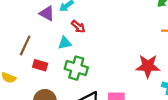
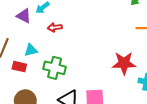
red arrow: (78, 27) -> (55, 27), turned 136
cyan triangle: (65, 43) -> (31, 50), moved

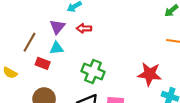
purple triangle: (24, 16) -> (57, 27), moved, turned 35
green cross: (55, 68) -> (93, 72), moved

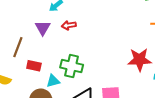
cyan triangle: (57, 48) -> (53, 81), moved
green cross: (93, 72) -> (72, 66), moved

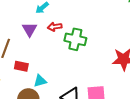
green cross: (72, 66) -> (75, 39), moved

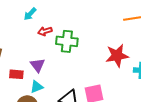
purple triangle: (29, 29) -> (38, 65), moved

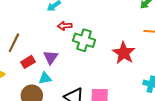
red star: (117, 56) -> (124, 53), moved, turned 30
red rectangle: (16, 74) -> (28, 62), turned -48

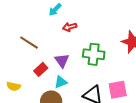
green cross: (84, 40) -> (94, 54), moved
brown line: (14, 43) -> (29, 43), moved, turned -72

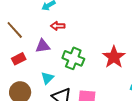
purple triangle: (62, 61) -> (43, 46), moved, turned 42
cyan triangle: (61, 82) -> (47, 78), moved, turned -40

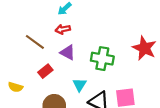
red arrow: (58, 26) -> (63, 29), moved
purple triangle: (43, 46) -> (68, 52), turned 49

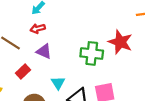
green cross: (102, 59) -> (92, 53), moved

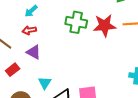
red star: (120, 42) -> (105, 26), moved, turned -30
green cross: (92, 53) -> (76, 22), moved

